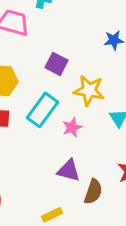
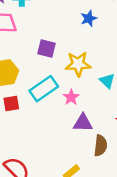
cyan rectangle: (43, 110) -> (44, 89), turned 32
purple triangle: (69, 171) -> (83, 123), moved

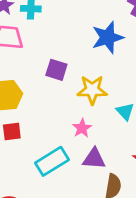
blue star: (89, 18) -> (108, 37), size x1.6
cyan rectangle: (44, 89) -> (52, 161), moved

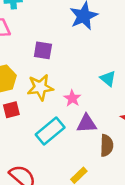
yellow star: (92, 90) -> (40, 87), moved

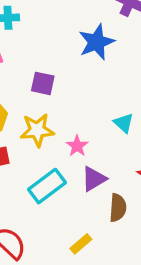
purple triangle: (87, 124) -> (94, 179), turned -30

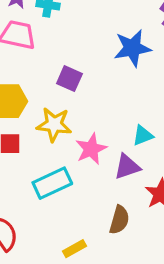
cyan triangle: (124, 123) -> (143, 135), turned 45
pink star: (77, 146) -> (91, 149), size x1.4
purple triangle: (94, 179) -> (127, 167), moved

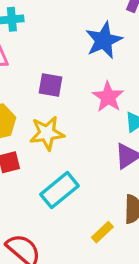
pink star: (91, 149) -> (108, 97), moved
yellow rectangle: (74, 249) -> (102, 232), moved

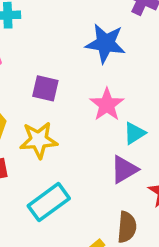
blue star: (104, 40) -> (106, 43), turned 30

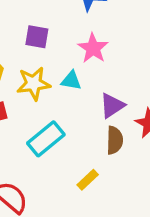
cyan triangle: (134, 133) -> (71, 80), moved, turned 45
brown semicircle: (127, 227) -> (115, 140), moved

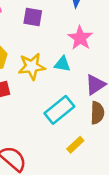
purple square: (37, 37) -> (33, 17), moved
cyan rectangle: (46, 139) -> (59, 110), moved

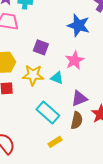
purple square: (33, 17) -> (41, 47), moved
cyan rectangle: (59, 110) -> (48, 113), turned 70

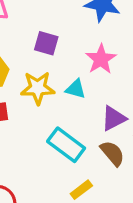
brown semicircle: (77, 120) -> (112, 153), turned -48

